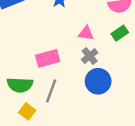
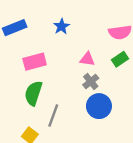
pink rectangle: (48, 58) -> (35, 62), moved
green semicircle: (20, 85) -> (33, 93), moved, turned 105

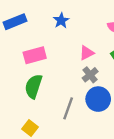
pink triangle: (87, 59) -> (87, 53), turned -35
gray line: (53, 115) -> (68, 108), moved

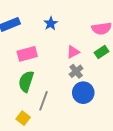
gray line: (68, 108) -> (43, 101), moved

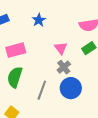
pink triangle: (73, 52) -> (61, 48), turned -40
gray line: (43, 101) -> (42, 90), moved

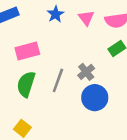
pink triangle: (61, 48) -> (86, 18), moved
gray line: (42, 90) -> (58, 80), moved

